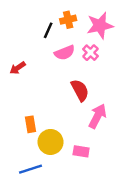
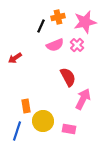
blue line: (31, 169) -> (17, 131), moved, turned -54

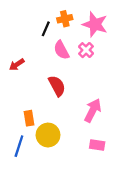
pink star: (85, 22) -> (95, 24), turned 30
pink semicircle: (55, 45) -> (61, 50), turned 84
red semicircle: (68, 77) -> (57, 86), moved
pink rectangle: (69, 129) -> (97, 145), moved

